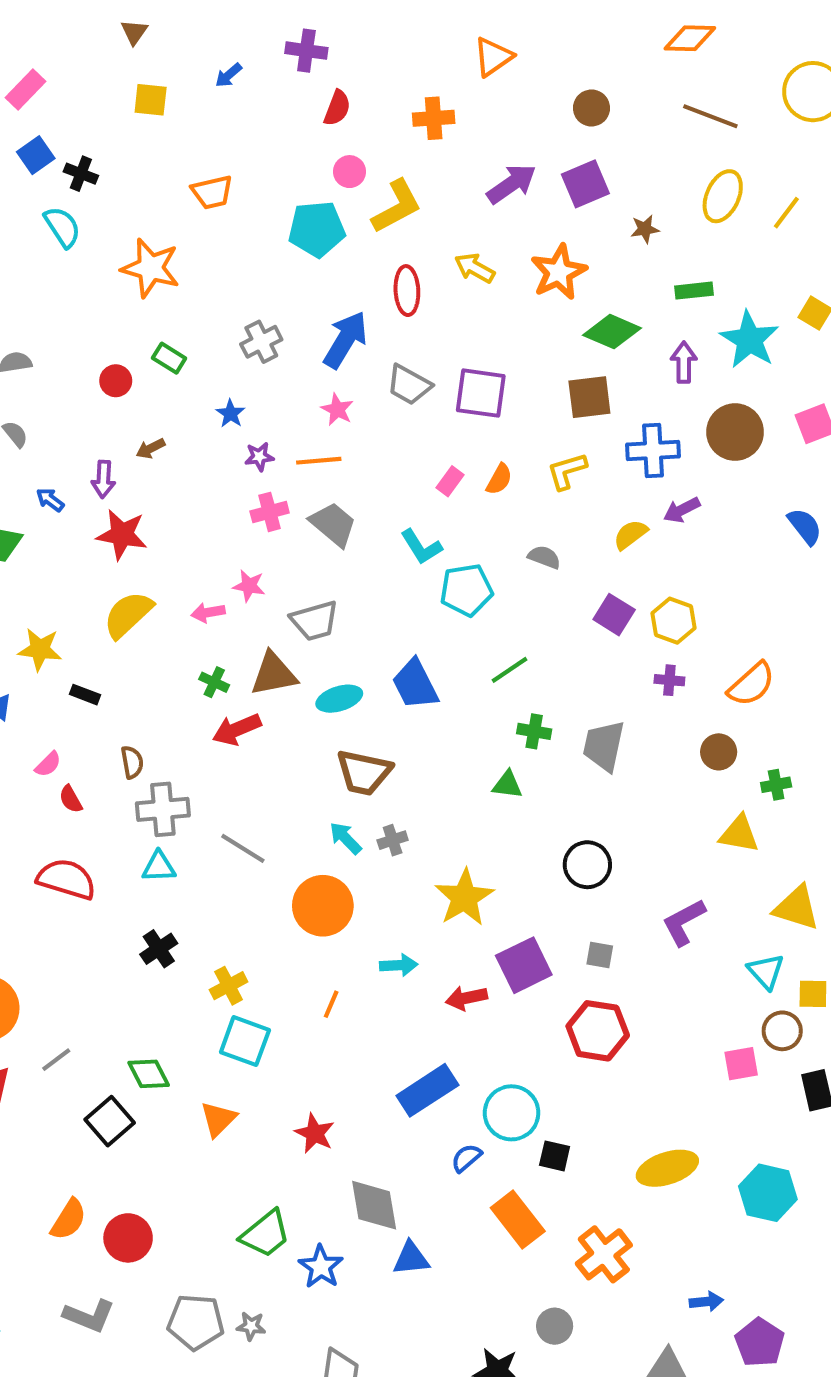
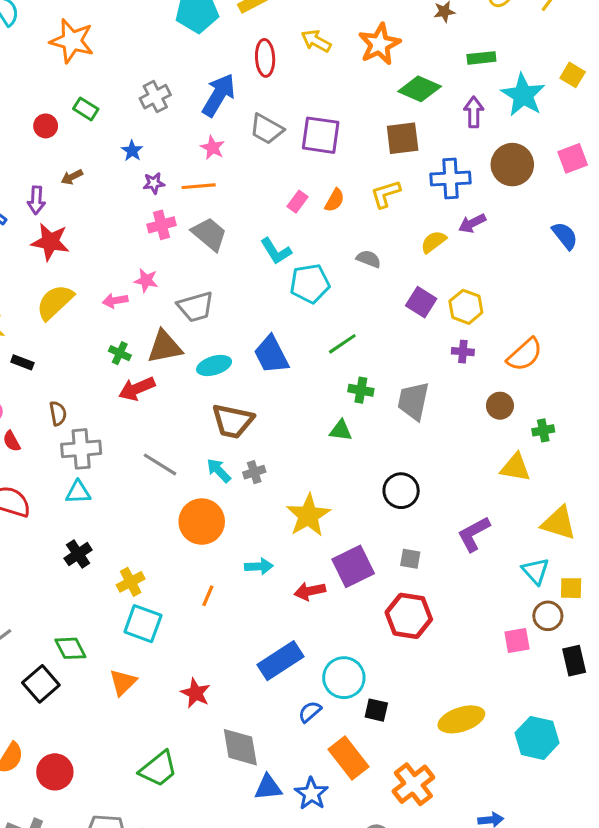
gray line: (243, 848) -> (160, 464), moved
blue star: (321, 1267) -> (311, 794), moved

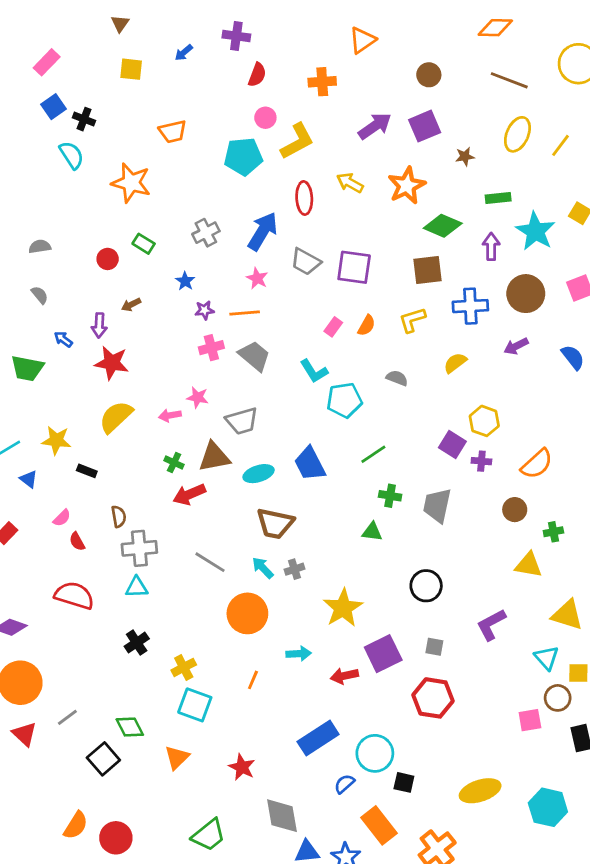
purple arrow: (472, 223) -> (516, 346), moved
purple square: (421, 302) -> (452, 445), moved

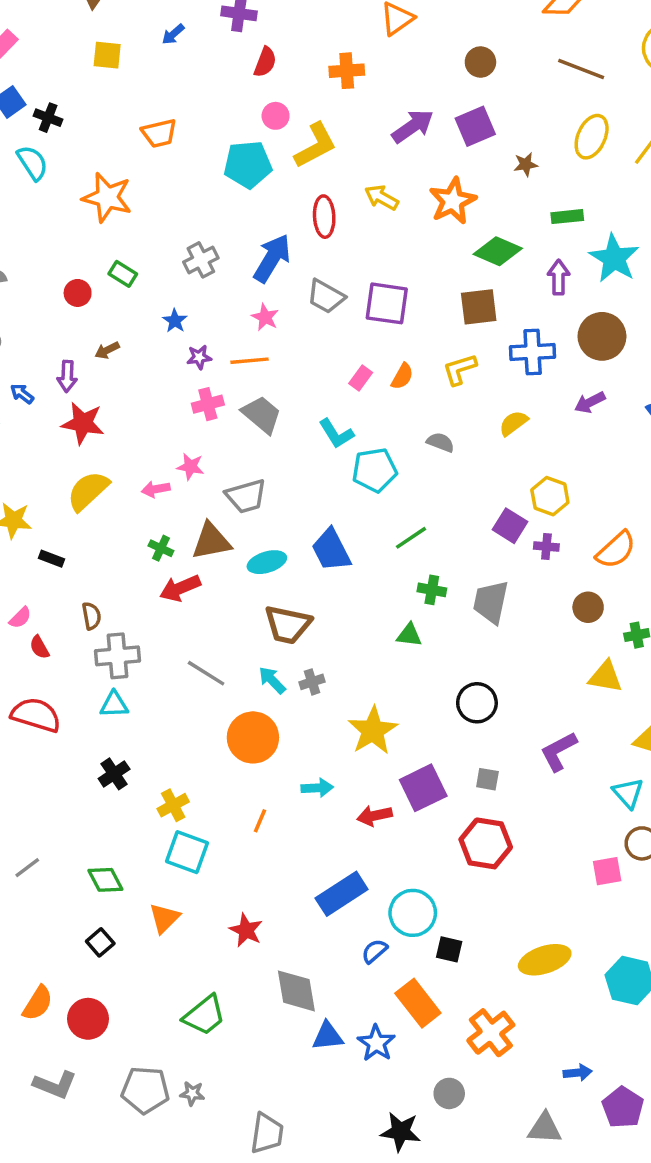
black square: (103, 759) -> (100, 942), moved, size x0.7

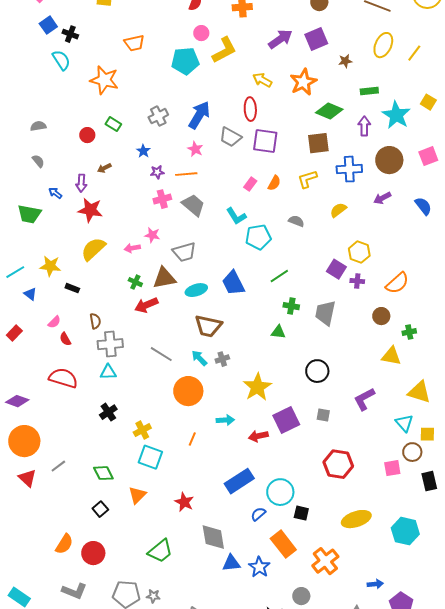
red ellipse: (324, 217) -> (250, 109), moved
red hexagon: (486, 843) -> (338, 464), moved

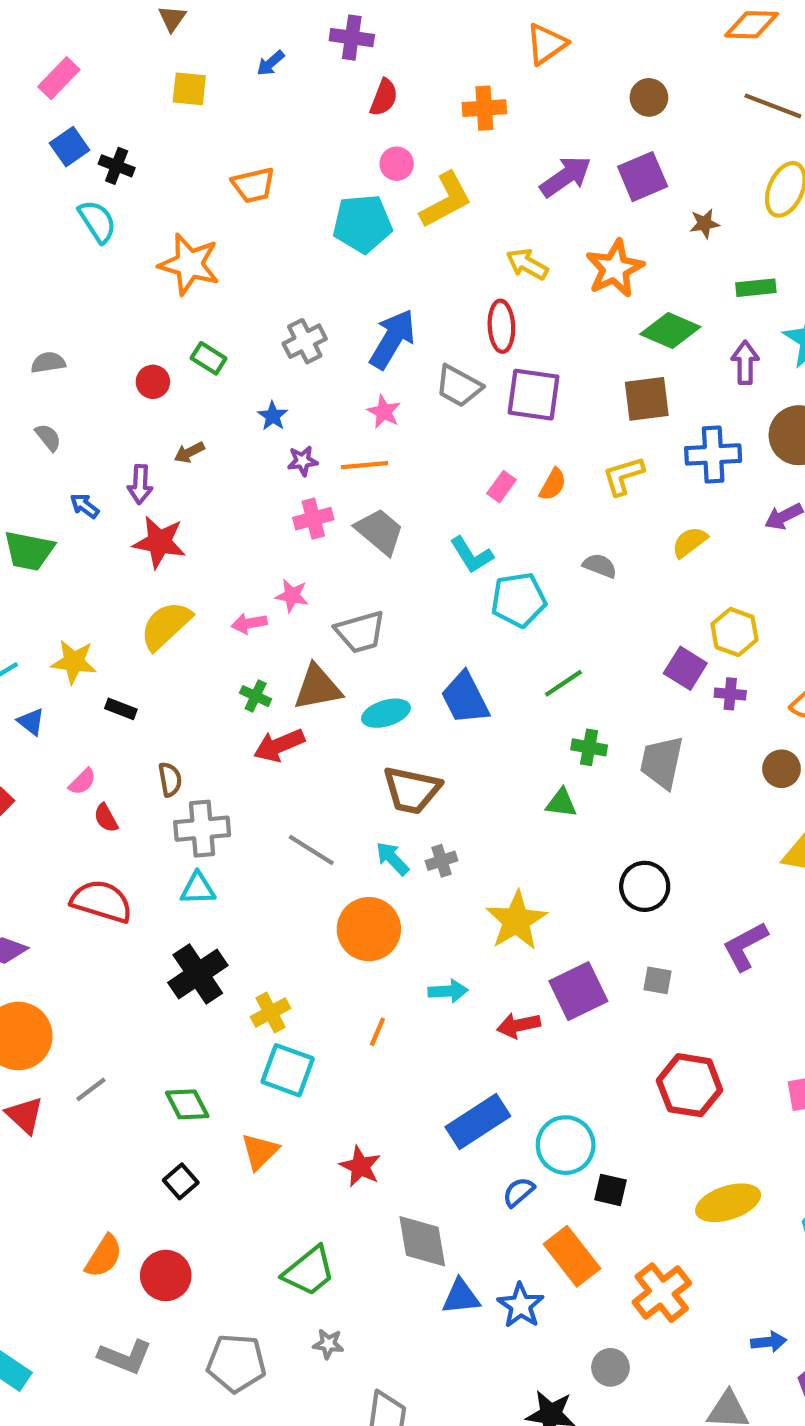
black cross: (108, 412) -> (198, 974), size x1.5
gray star: (153, 596) -> (328, 1344), moved

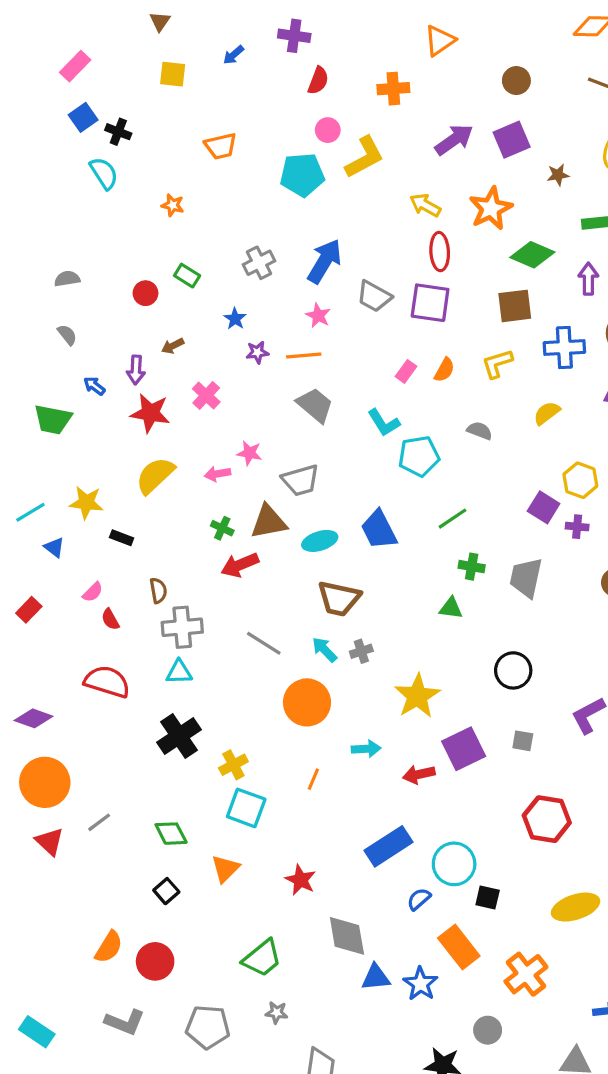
orange star: (189, 264) -> (173, 205), size x0.5
red ellipse: (501, 326) -> (440, 252), moved
pink cross: (313, 519) -> (206, 395), moved, turned -32

